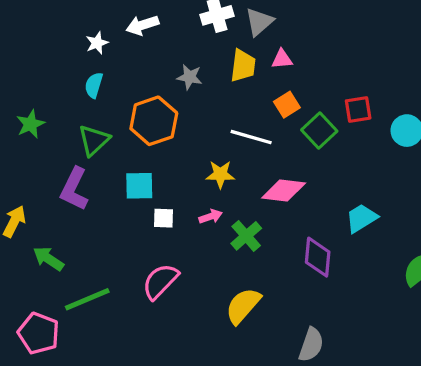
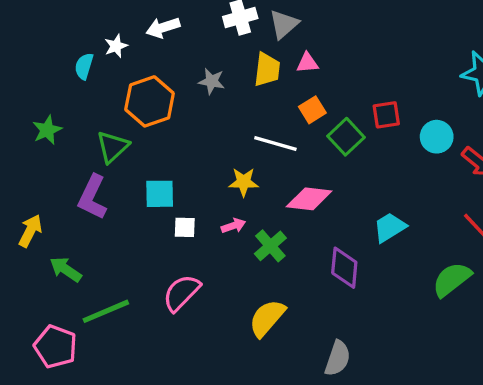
cyan semicircle: (94, 85) -> (84, 66), moved
orange hexagon: (154, 121) -> (150, 101), moved

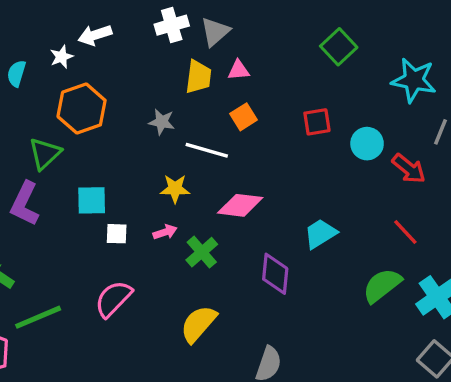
white star: (116, 46) -> (62, 57), moved
gray star: (212, 81) -> (162, 122), moved
green square: (346, 137) -> (339, 47), moved

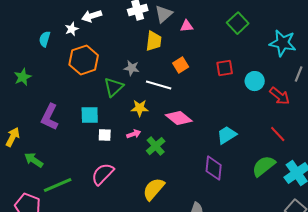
pink triangle: (238, 70) -> (187, 26), moved
green triangle: (45, 154) -> (114, 87), moved
pink diamond: (240, 205) -> (179, 118), turned 32
purple diamond: (275, 274) -> (214, 168), moved

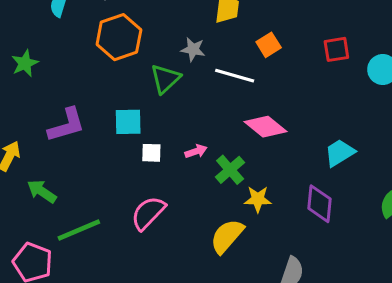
yellow star: (140, 108) -> (258, 199), moved
purple L-shape: (50, 117) -> (66, 125), turned -132

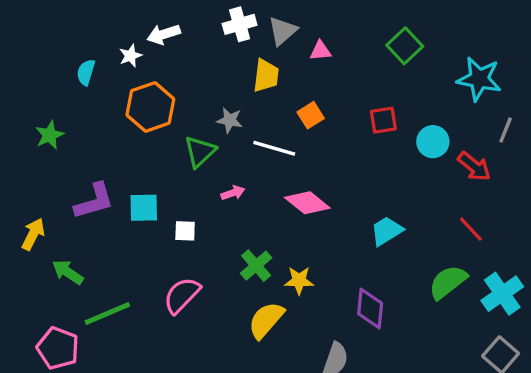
cyan square: (128, 122) -> (144, 208), moved
pink arrow: (196, 151) -> (233, 193), moved
green cross: (230, 170) -> (256, 266), moved
purple diamond: (319, 204) -> (370, 309), moved

